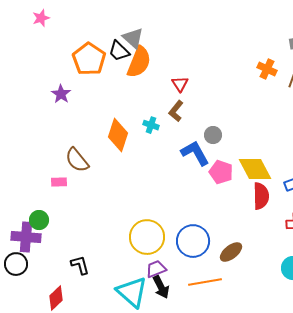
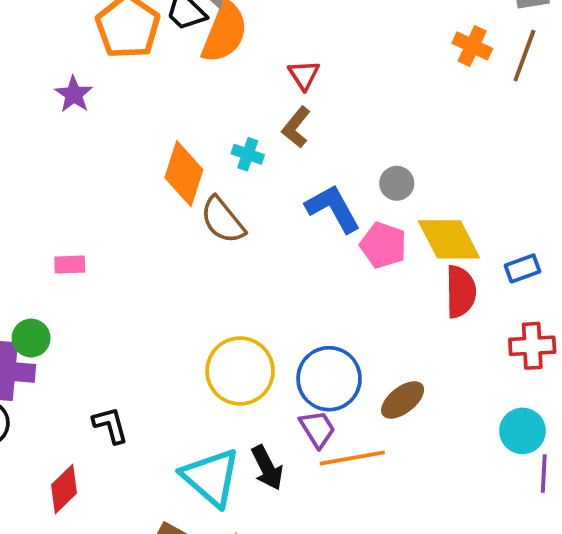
gray circle: (213, 135) -> (397, 183), moved
brown semicircle: (77, 160) -> (223, 220), moved
purple trapezoid: (156, 269) -> (317, 429), moved, turned 80

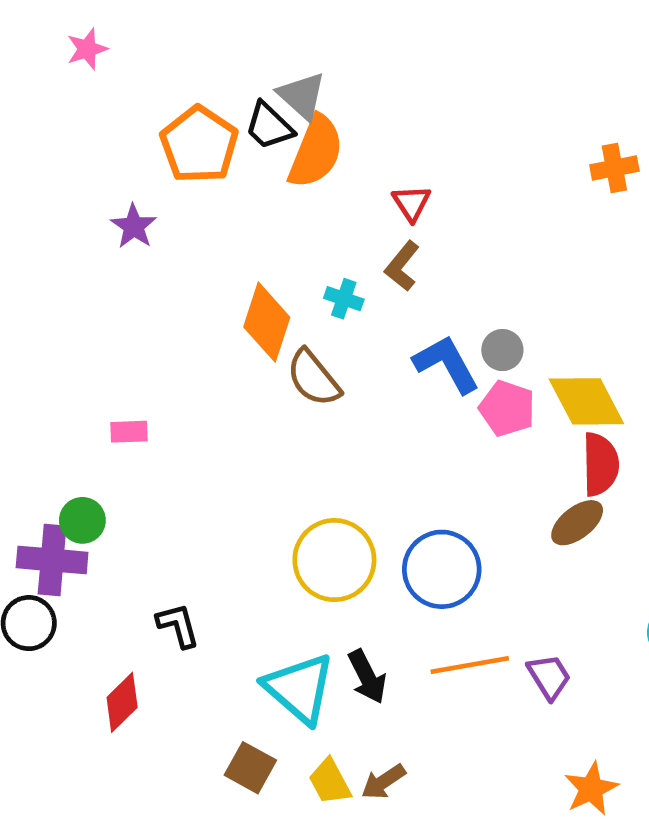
orange cross: (472, 46) -> (614, 168), turned -36
gray circle: (397, 183) -> (502, 350), moved
brown ellipse: (403, 400) -> (577, 523), moved
purple trapezoid: (317, 429) -> (549, 677), moved

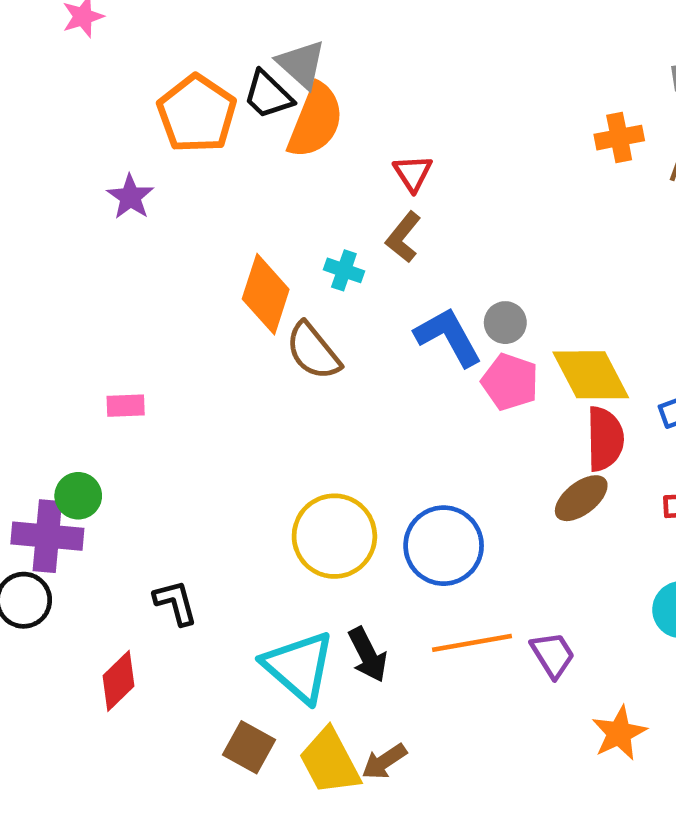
yellow trapezoid: (330, 782) -> (330, 762), size x1.4
orange star: (591, 789) -> (619, 733), moved

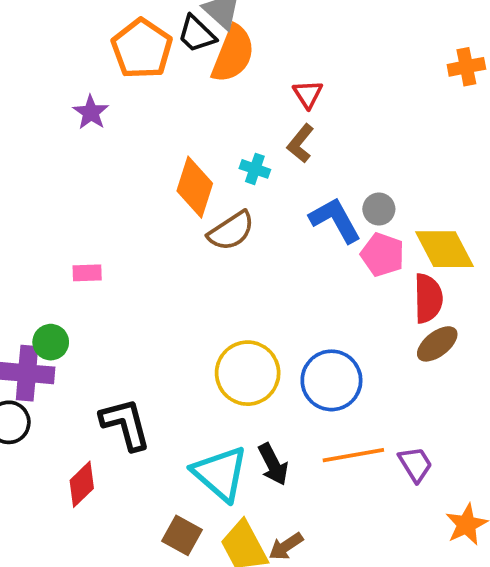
brown semicircle: (313, 351) -> (231, 231), turned -84
red semicircle: (605, 439) -> (428, 298), moved
black L-shape: (175, 603) -> (125, 424), size x1.5

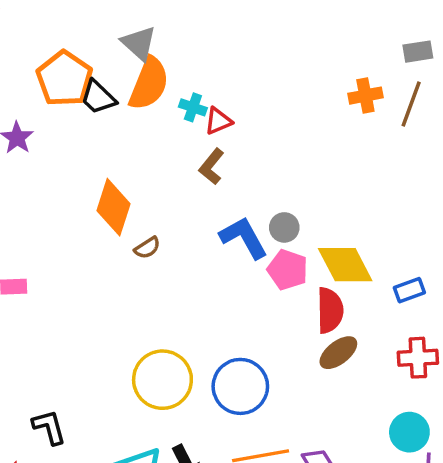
black trapezoid: (197, 34) -> (98, 97), moved
red triangle: (308, 94) -> (218, 121), turned 40
cyan cross: (255, 169) -> (193, 107), moved
brown semicircle: (231, 231) -> (147, 248), size x0.6
black L-shape: (125, 424) -> (49, 427), size x0.7

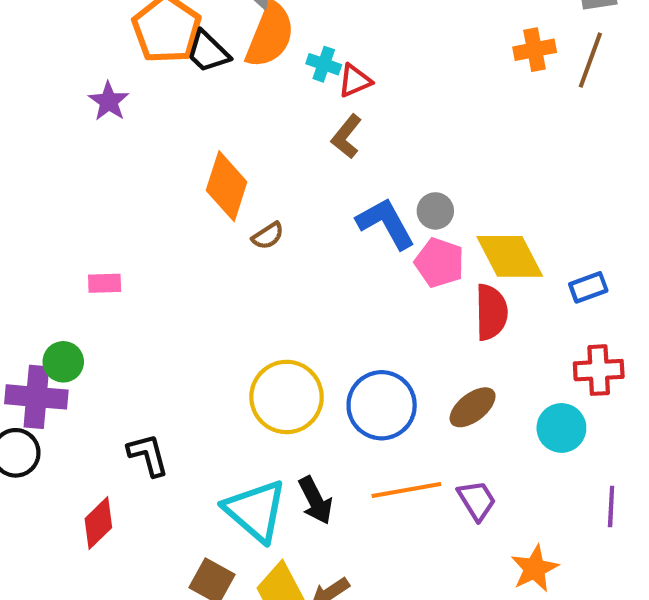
brown ellipse: (338, 353) -> (473, 407), moved
cyan circle: (409, 432) -> (561, 428), moved

